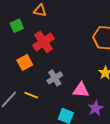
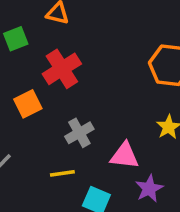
yellow line: (31, 95) -> (62, 173), moved, turned -32

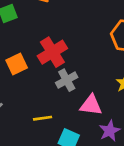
red cross: (62, 69) -> (52, 52), moved
gray cross: (79, 133) -> (67, 80), moved

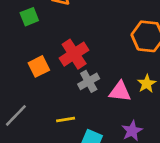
pink triangle: (91, 105) -> (120, 92), moved

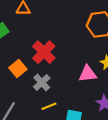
gray cross: (89, 81) -> (42, 82), moved

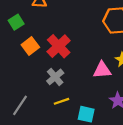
orange square: (18, 69) -> (30, 46), moved

